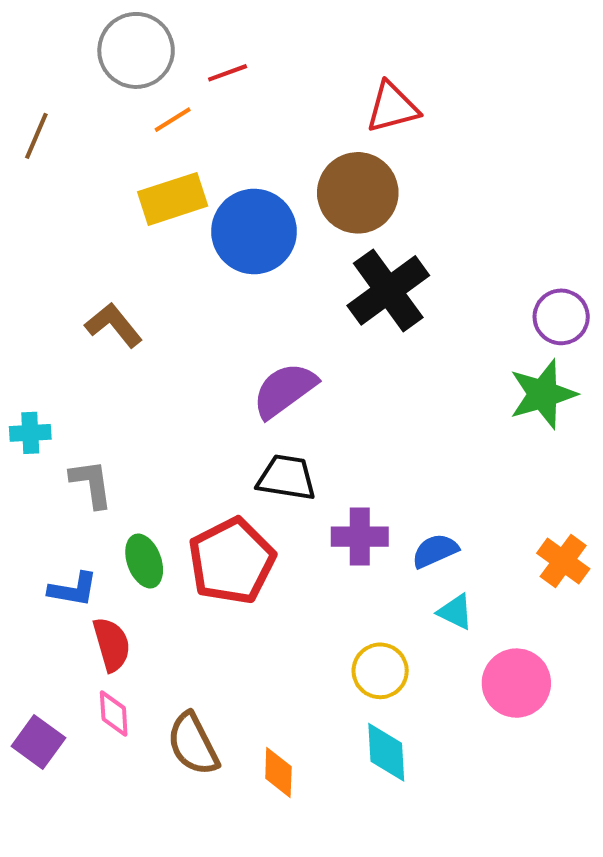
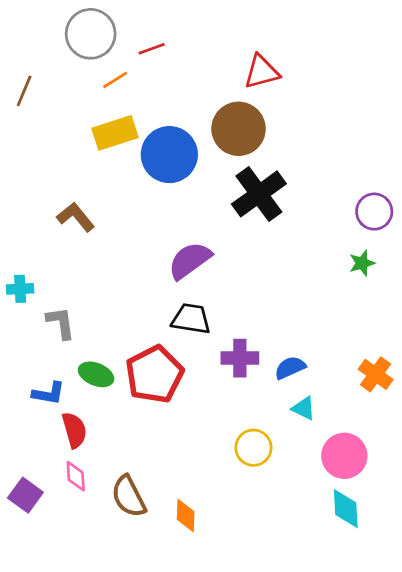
green star: (543, 394) -> (362, 263), size x0.6
green ellipse: (144, 561) -> (96, 374), turned -48
cyan diamond: (386, 752) -> (346, 509), moved

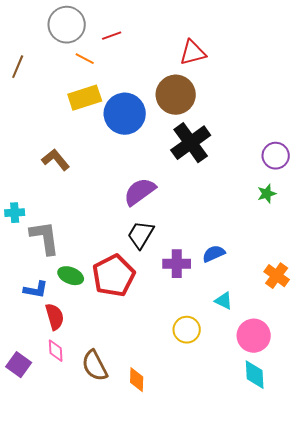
orange line: (115, 80) -> (85, 59), turned 60
black trapezoid: (191, 319) -> (141, 235), turned -68
gray L-shape: (61, 323) -> (45, 238), size x1.4
blue semicircle: (290, 368) -> (214, 254), moved

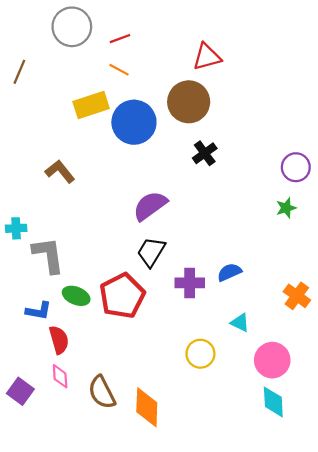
orange line: (85, 59) -> (119, 70), moved
black cross: (191, 143) -> (205, 153), size x0.6
orange diamond: (137, 380) -> (147, 407), size x1.5

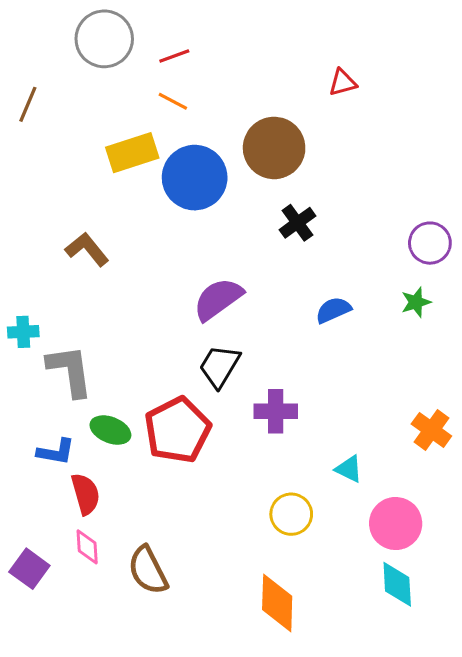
red triangle: (207, 57) -> (343, 83), moved, size x0.7
blue semicircle: (229, 272) -> (333, 310), moved
orange diamond: (147, 407) -> (277, 603), moved

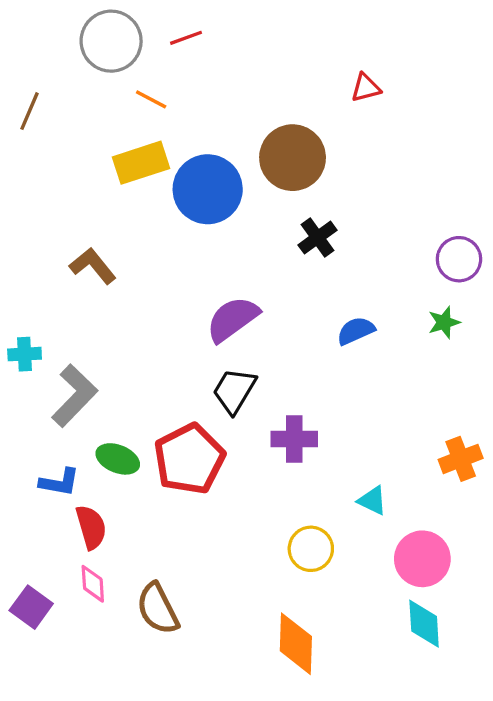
red line: (174, 56) -> (186, 38), moved
orange line: (173, 101) -> (151, 99), moved
gray L-shape: (70, 371) -> (74, 396), turned 52
orange cross: (431, 430) -> (461, 459), turned 33

